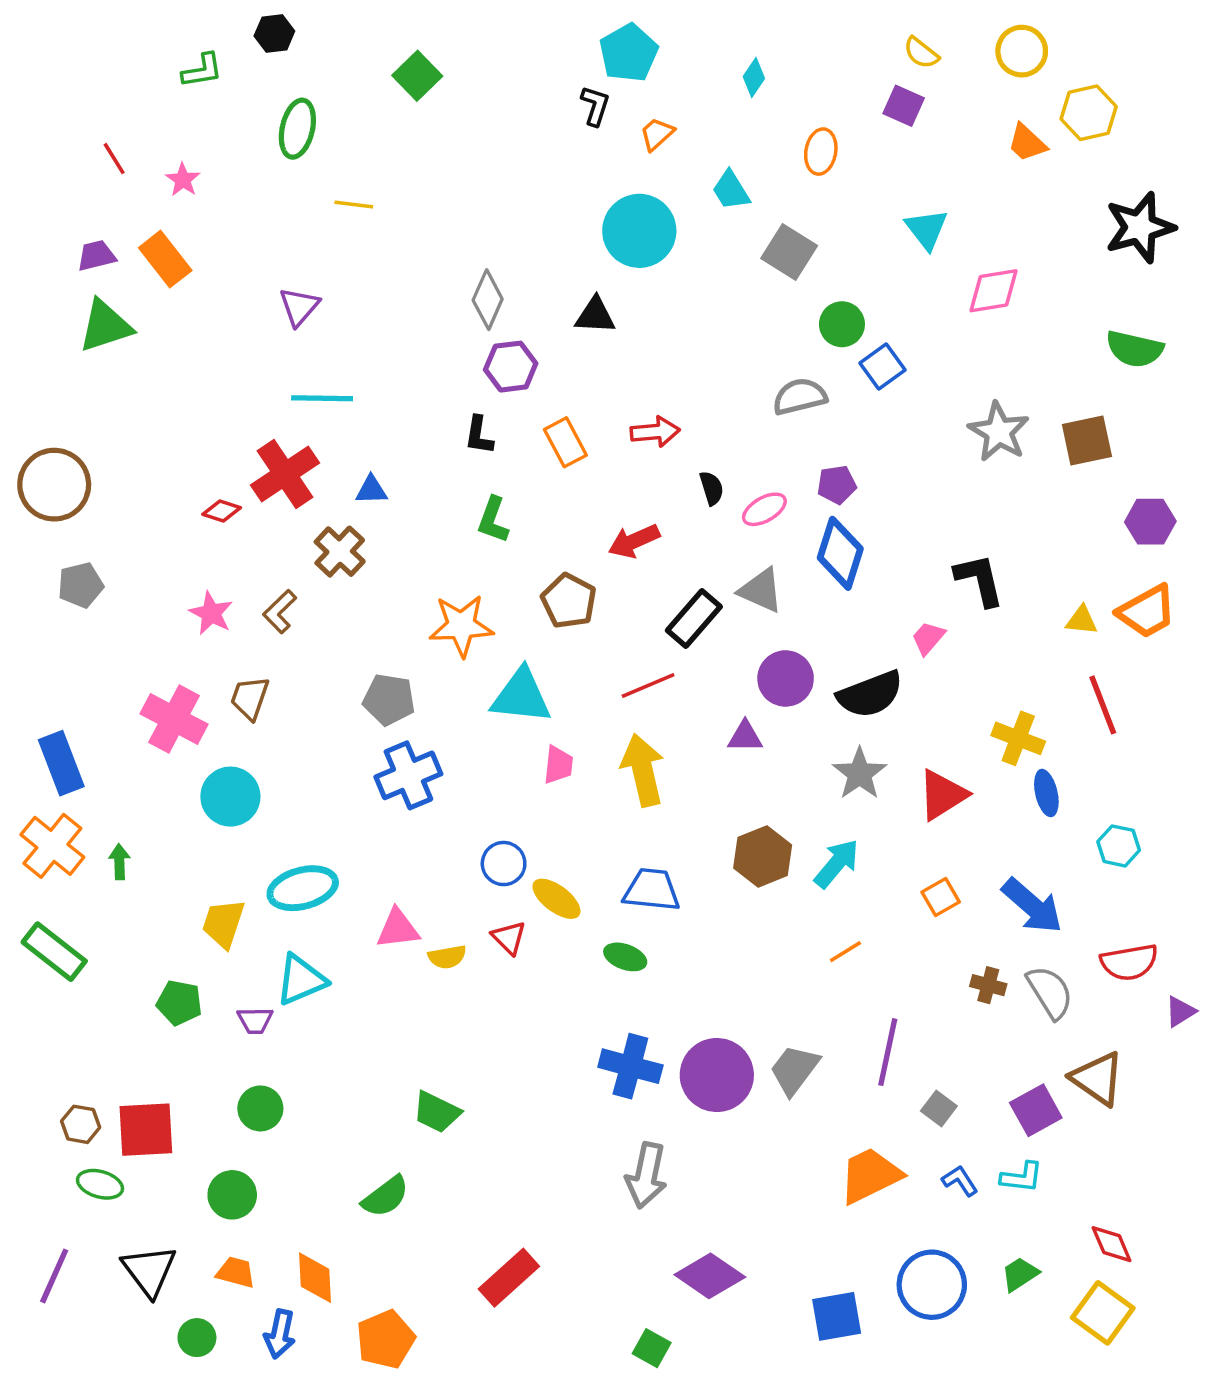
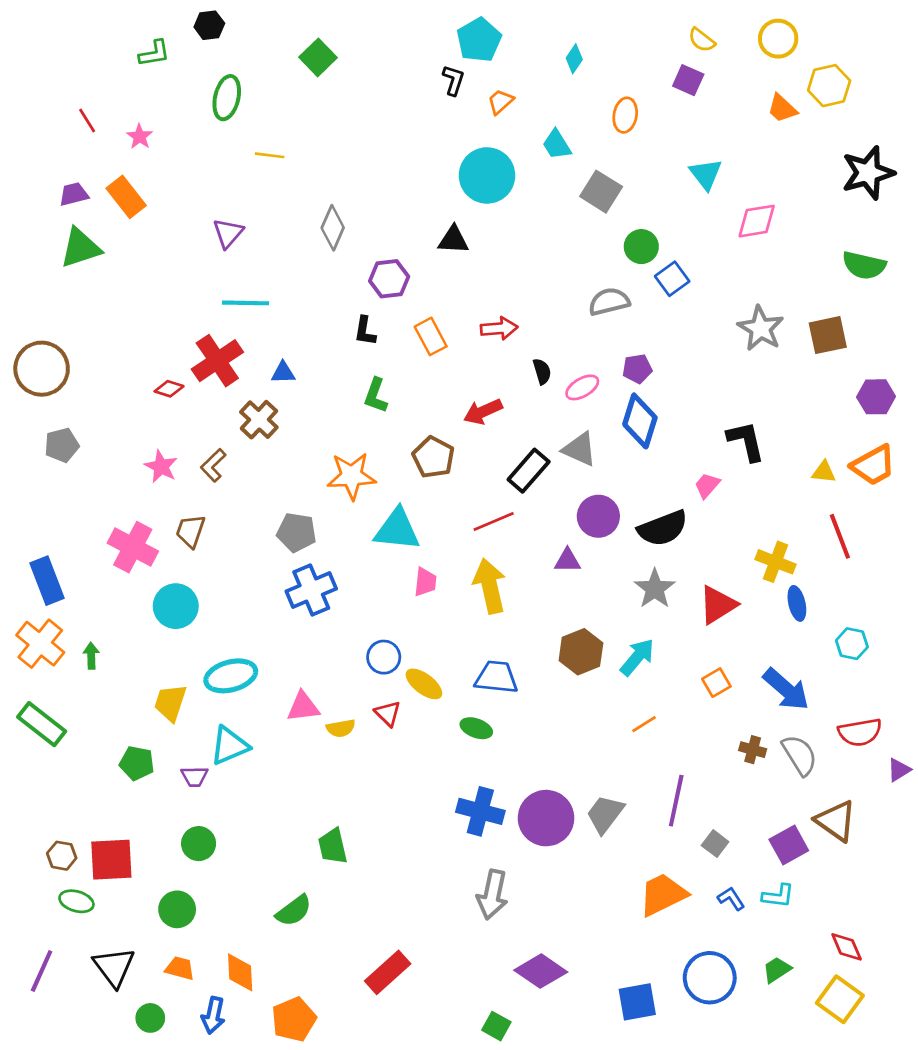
gray diamond: (488, 300) -> (333, 228), moved
green trapezoid: (437, 1112) -> (333, 846), turned 51

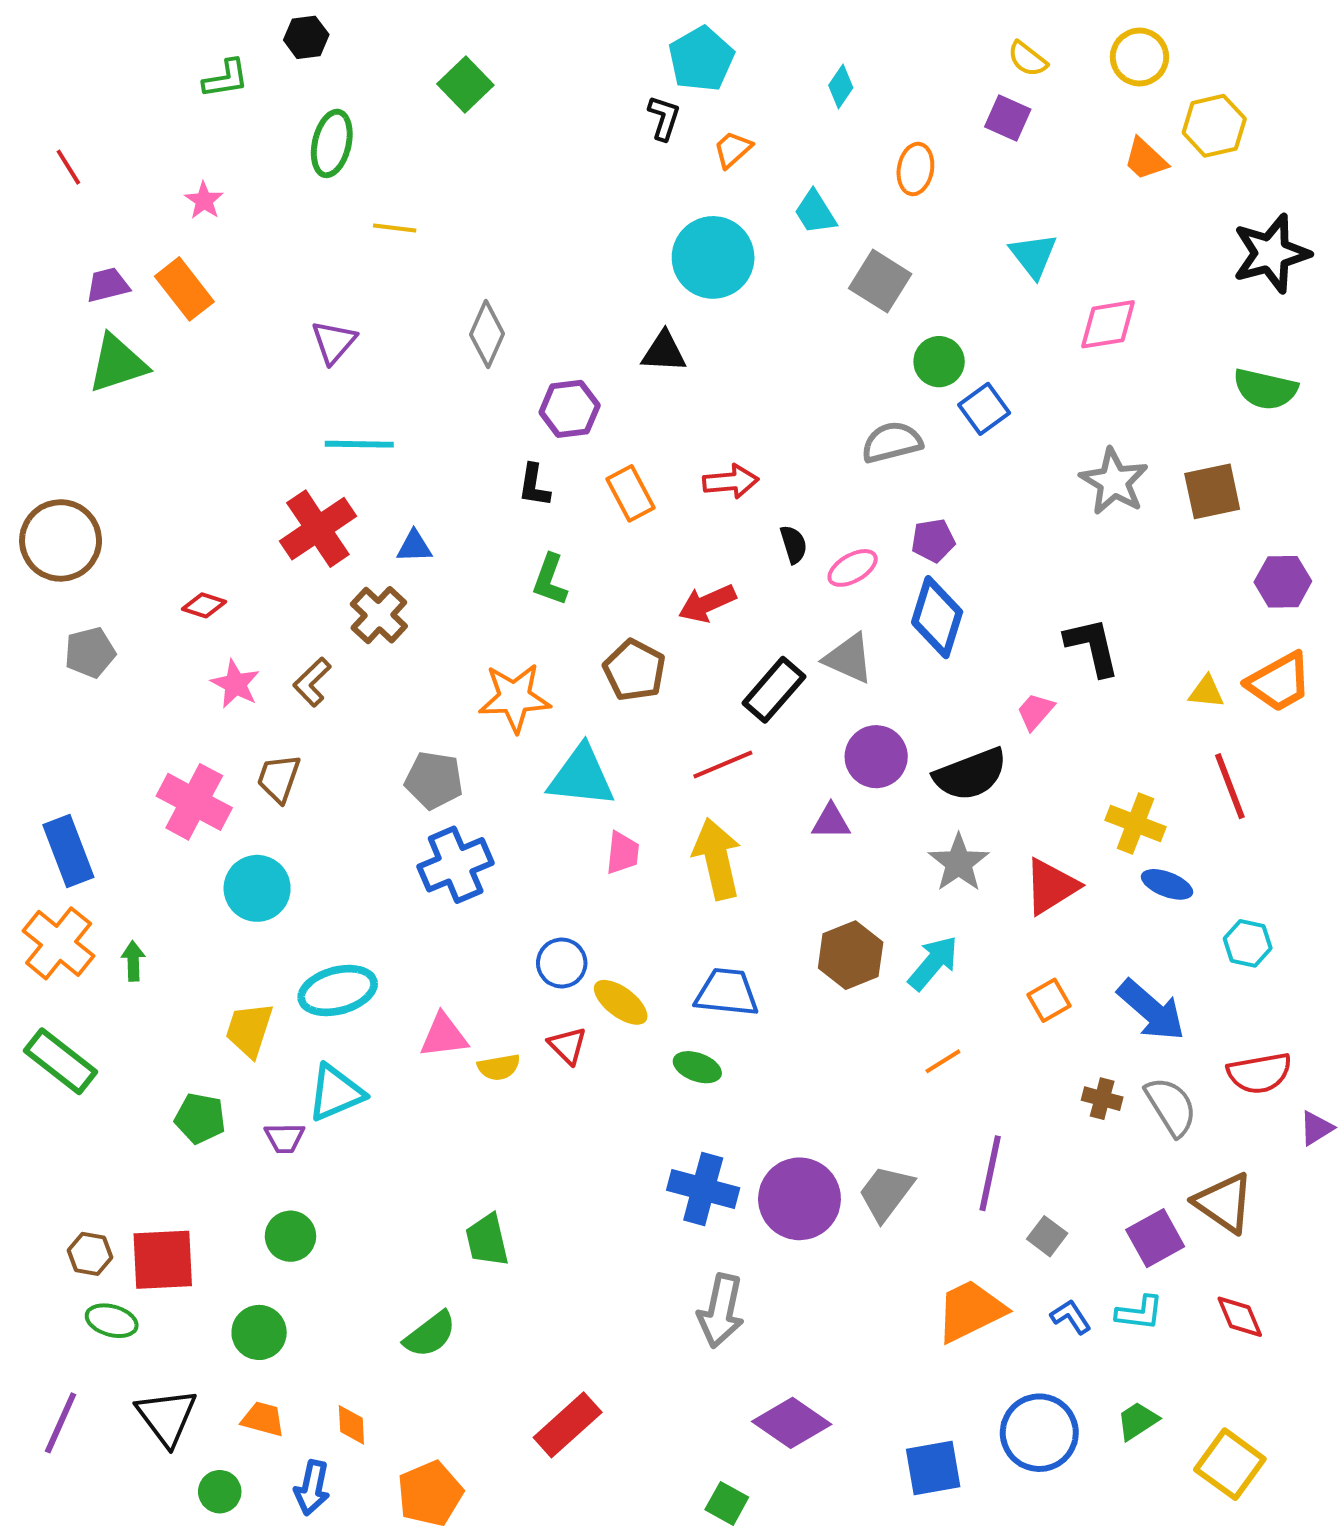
red line: (87, 120) -> (68, 167), moved
red diamond: (169, 389) -> (204, 605), moved
blue ellipse: (797, 603) -> (1167, 884), turned -56
red diamond: (847, 947) -> (1240, 1317), moved
orange diamond: (240, 972) -> (351, 1425), size x0.7

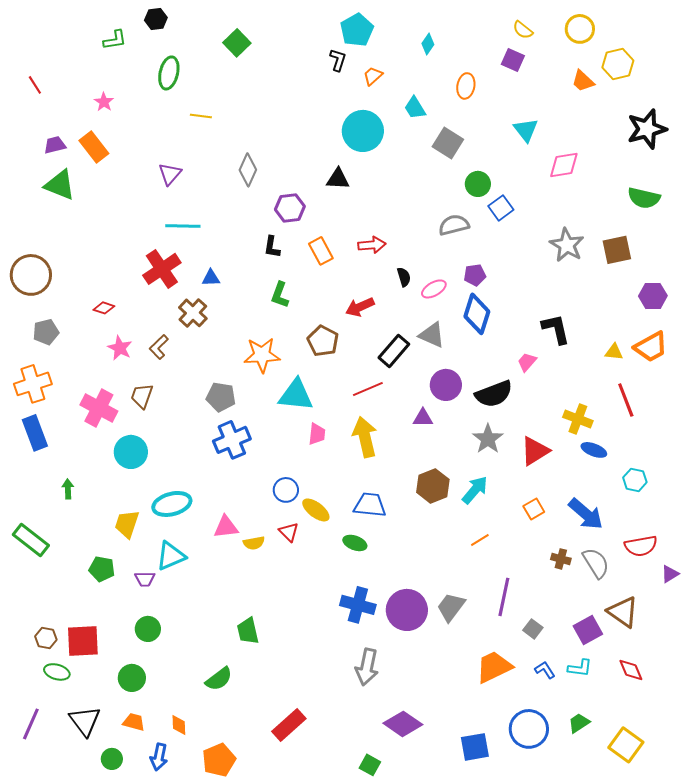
green triangle: (118, 364) -> (60, 185), turned 40
orange cross: (59, 943) -> (33, 384), moved, turned 33

